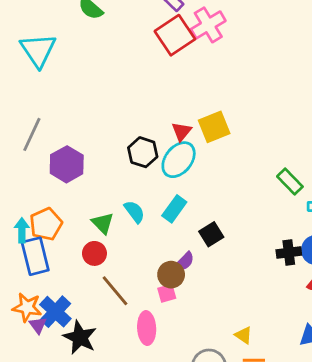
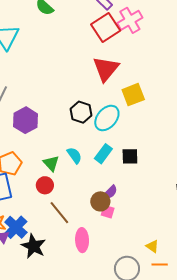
red triangle: (182, 131) -> (106, 69), moved, size x1.8
black square: (211, 234) -> (130, 156), moved, turned 30
pink square: (167, 293) -> (108, 212), moved, turned 32

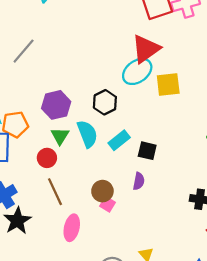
black hexagon: (81, 112) -> (105, 102), moved
cyan ellipse: (107, 118) -> (137, 71), moved
purple hexagon: (26, 120) -> (56, 105), moved
cyan semicircle: (74, 155) -> (87, 134), size x1.4
purple semicircle: (110, 192) -> (139, 181), moved, turned -49

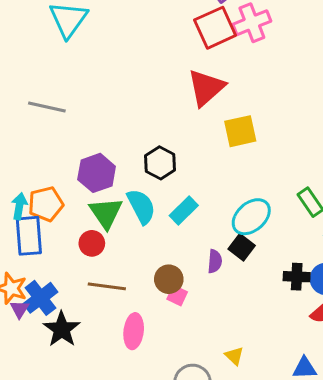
gray line: (24, 51) -> (47, 107), turned 68
cyan ellipse: (137, 71) -> (251, 217), moved
green triangle: (60, 136) -> (106, 213), size x1.4
black square: (147, 151) -> (242, 247), moved, turned 30
brown line: (55, 192) -> (107, 286), turned -52

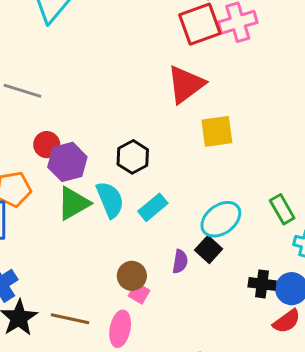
green triangle: (106, 213) -> (73, 203), turned 30
red circle: (92, 243) -> (47, 145), moved
brown line: (107, 286) -> (70, 319), moved
pink ellipse: (134, 331) -> (120, 329), moved

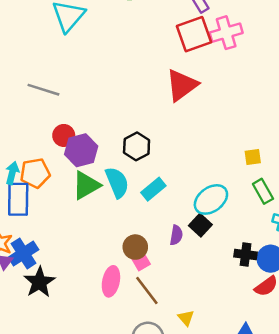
yellow square: (217, 131) -> (253, 157), moved, size x0.6
pink square: (139, 293) -> (141, 262), turned 30
brown line: (70, 319) -> (147, 291), moved, turned 40
pink ellipse: (120, 329) -> (111, 281), moved

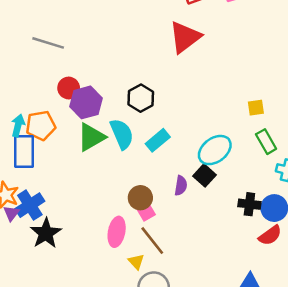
yellow triangle: (186, 318) -> (136, 262), moved

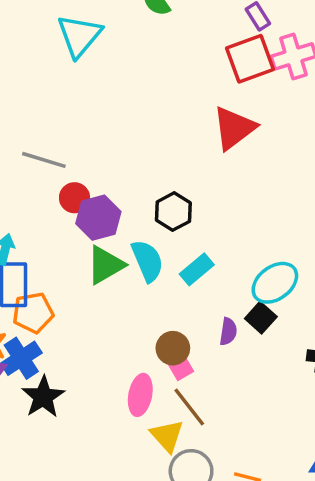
gray line: (48, 43) -> (44, 160), moved
orange pentagon: (41, 125) -> (33, 313), moved
yellow triangle: (136, 262) -> (167, 436), size x1.5

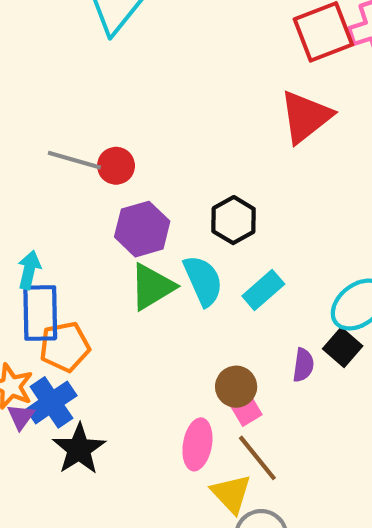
red circle: (74, 198) -> (116, 166), moved

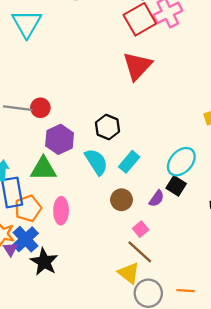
green triangle: (152, 287) -> (43, 169), moved, turned 40
purple semicircle: (303, 365) -> (157, 199), turned 36
brown circle: (236, 387) -> (122, 200), moved
pink square: (247, 411) -> (141, 229), moved
pink ellipse: (197, 444) -> (61, 211), moved

